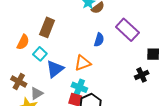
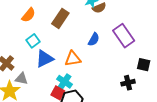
brown rectangle: (47, 27) -> (60, 18), moved
orange semicircle: (23, 42) -> (29, 15), moved
gray triangle: (37, 93) -> (21, 79), turned 32

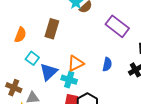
blue semicircle: (94, 39) -> (107, 64), moved
cyan cross: (64, 82) -> (69, 80), moved

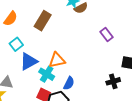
purple rectangle: (117, 26) -> (107, 35), size x0.6
blue semicircle: (107, 64) -> (69, 83), moved

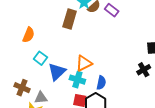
brown rectangle: (43, 21) -> (70, 19), moved
purple rectangle: (107, 35) -> (112, 10), moved

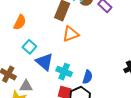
orange triangle: (84, 63) -> (71, 34), moved
blue triangle: (57, 72) -> (44, 62), turned -42

